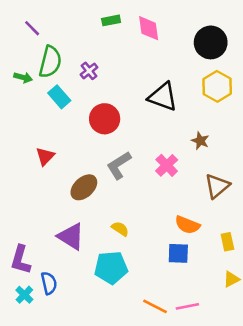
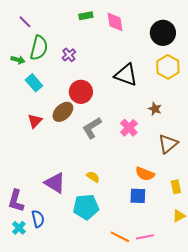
cyan rectangle: (59, 97) -> (34, 83), moved
brown ellipse: (84, 187) -> (63, 112), moved

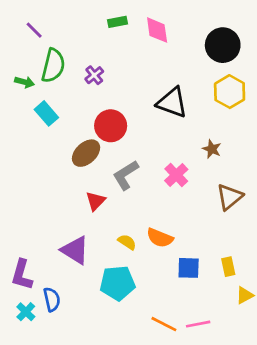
red triangle: (35, 121) -> (96, 201), moved
orange semicircle: (145, 174) -> (160, 238), moved
yellow rectangle: (176, 187) -> (228, 267), moved

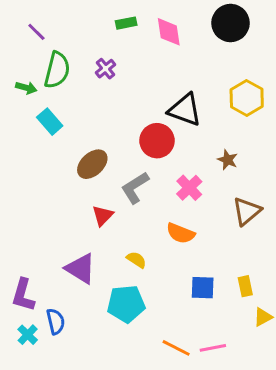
black circle: (223, 45) -> (230, 23), moved
purple cross: (94, 75) -> (106, 69), moved
red circle: (111, 126) -> (157, 141), moved
orange semicircle: (160, 238) -> (181, 233), moved

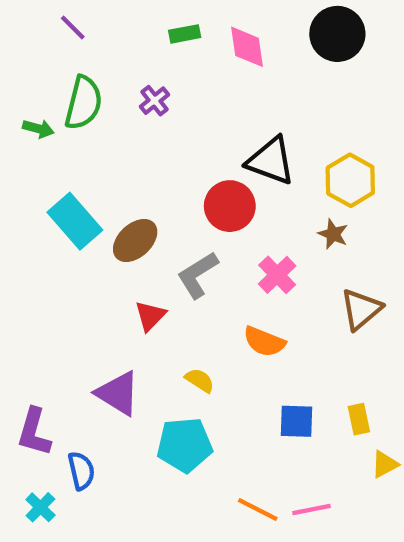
purple line: (36, 32) -> (73, 27), moved
yellow hexagon: (247, 98) -> (350, 180), moved
cyan rectangle: (50, 122) -> (75, 221), moved, size x1.4
cyan cross: (28, 335) -> (40, 507), moved

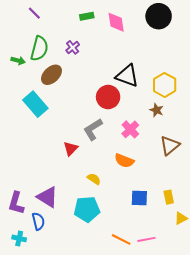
brown ellipse: (135, 240) -> (51, 75), moved
purple triangle: (118, 393) -> (47, 197), moved
cyan cross: (40, 507) -> (19, 238), turned -32

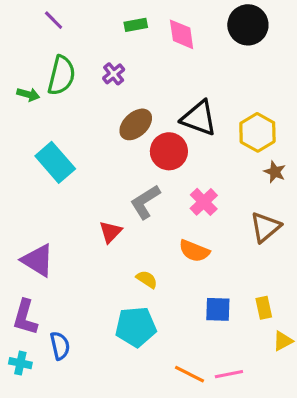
brown ellipse: (51, 75) -> (136, 124), moved
brown star: (157, 110) -> (275, 172), moved
purple triangle: (47, 197) -> (38, 260), moved
cyan cross: (19, 238) -> (20, 363), moved

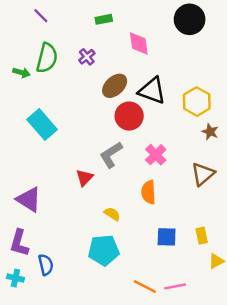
pink diamond: (182, 34) -> (139, 43), moved
brown ellipse: (136, 124) -> (115, 86), moved
orange semicircle: (194, 251) -> (148, 192), turned 65

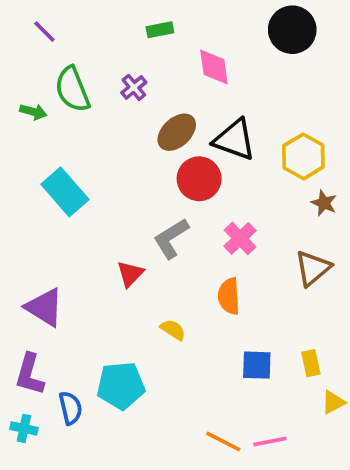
purple line: (41, 16) -> (44, 32), moved
green semicircle: (47, 58) -> (72, 89), turned 144
cyan pentagon: (104, 250) -> (121, 386), moved

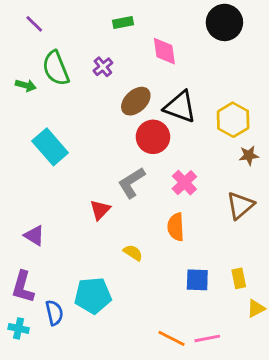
brown star: (324, 203) -> (249, 155), turned -30
purple triangle: (44, 307) -> (34, 236), size x0.7

